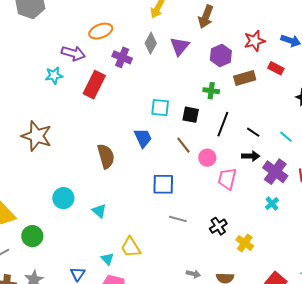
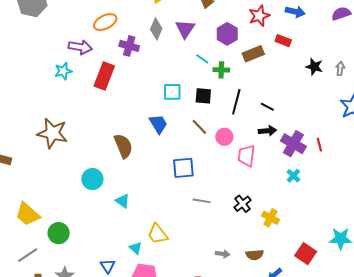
cyan line: (286, 137) -> (202, 59), moved
cyan circle: (63, 198) -> (92, 179), moved

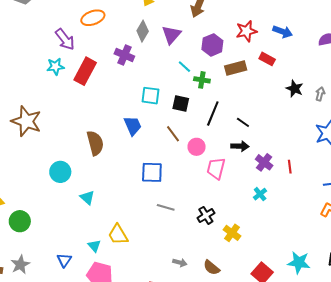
purple cross: (129, 46) -> (124, 55), moved
purple arrow: (80, 47) -> (65, 39), turned 35
cyan star: (63, 71) -> (55, 66), moved
purple cross: (293, 144) -> (264, 162), size x0.7
brown semicircle: (255, 255) -> (211, 268), turned 36

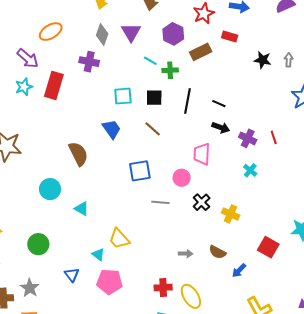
black arrow: (240, 146) -> (221, 127), turned 30
pink circle: (197, 147) -> (182, 178), moved
green circle: (20, 221) -> (38, 244), moved

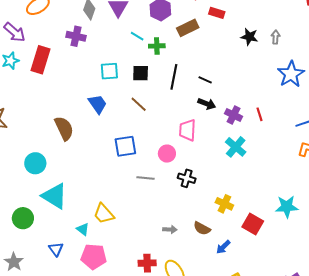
cyan cross: (250, 170) -> (236, 147), size x1.5
black cross: (202, 202) -> (187, 178), turned -30
cyan triangle: (82, 209) -> (55, 196), moved, size x1.8
yellow cross: (231, 214) -> (224, 204), moved

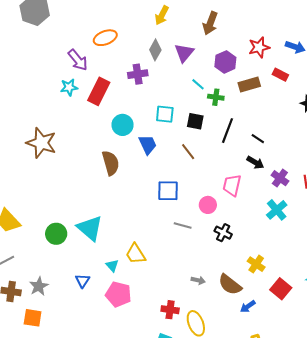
purple cross: (76, 36) -> (138, 74), turned -30
cyan circle: (35, 163) -> (123, 125), moved
green circle: (23, 218) -> (56, 234), moved
brown semicircle: (202, 228) -> (230, 285), size x1.4

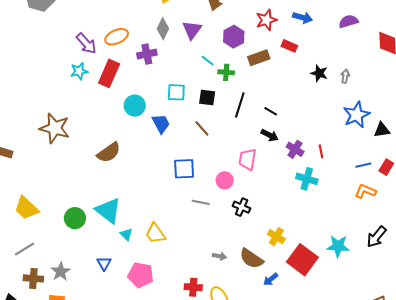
orange ellipse: (105, 38) -> (117, 37), moved
brown semicircle: (111, 163) -> (109, 152), moved, turned 75
cyan cross: (277, 210) -> (307, 179), moved, turned -30
cyan triangle: (112, 266) -> (126, 234), moved
red square: (281, 289) -> (302, 260), size x1.4

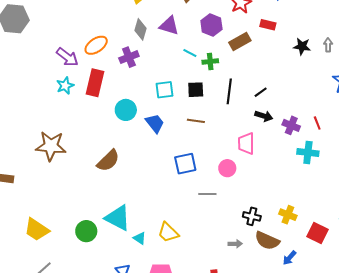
purple triangle: (192, 30) -> (169, 26), turned -40
black line: (271, 111) -> (261, 92), turned -56
brown line: (202, 128) -> (196, 121), turned -30
black cross: (242, 207) -> (252, 216), moved
red square: (302, 260) -> (317, 233), size x0.7

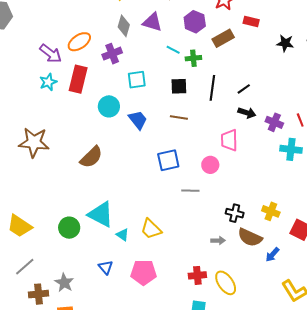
cyan square: (164, 90) -> (137, 80), moved

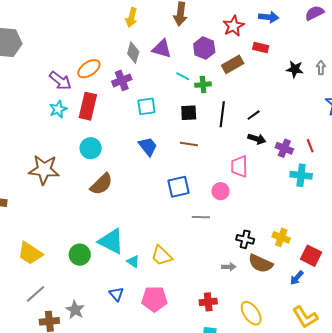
cyan circle: (109, 106) -> (91, 148), moved
blue arrow: (272, 255) -> (297, 278), moved
yellow ellipse: (226, 283) -> (251, 313), moved

